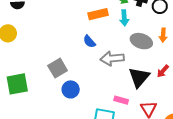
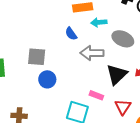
cyan arrow: (124, 18) -> (99, 22), moved, turned 84
gray square: (58, 68) -> (37, 57), turned 30

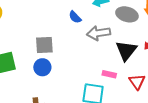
blue circle: (47, 79) -> (42, 67), moved

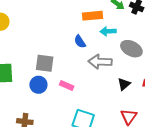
black triangle: (126, 51) -> (124, 84), size x0.6
pink rectangle: (109, 74) -> (67, 85), moved

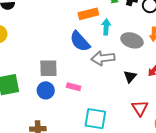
cyan arrow: (108, 31) -> (106, 27), turned 105
blue semicircle: (80, 42) -> (80, 41), size x1.6

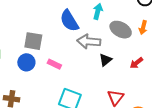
black triangle: (130, 77) -> (105, 60), moved

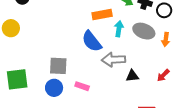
gray ellipse: (121, 30) -> (144, 31), moved
black triangle: (105, 60) -> (132, 76), turned 40

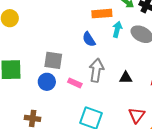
blue semicircle: (92, 41) -> (89, 39), size x0.7
gray arrow: (113, 60) -> (96, 70), moved, turned 95

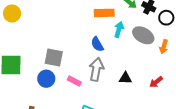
blue semicircle: (89, 39) -> (97, 44), moved

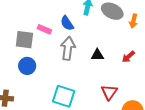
blue circle: (46, 79) -> (27, 66), moved
pink rectangle: (74, 81) -> (44, 29), moved

